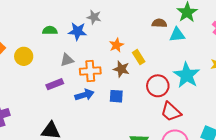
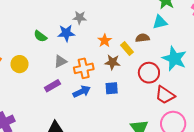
brown semicircle: (159, 23) -> (143, 38), moved
green semicircle: (50, 30) -> (40, 36), turned -136

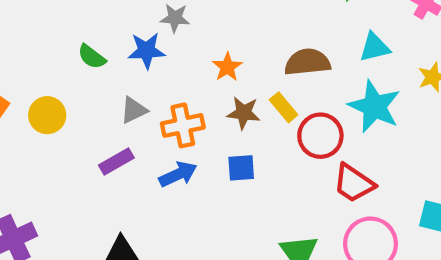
cyan triangle: (160, 22) -> (375, 47), moved
brown semicircle: (143, 38) -> (307, 62), size x1.5
yellow rectangle: (127, 49) -> (284, 107), moved

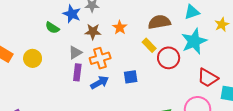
blue star: (146, 51) -> (72, 14), moved, turned 30
cyan star: (374, 106) -> (194, 41), turned 30
brown star: (244, 113) -> (93, 32), moved
purple rectangle: (116, 161) -> (77, 72), moved, turned -49
red trapezoid: (354, 183) -> (208, 78), moved

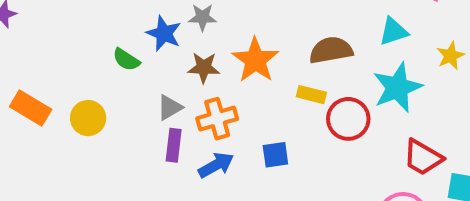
orange star: (120, 28) -> (255, 60), size x1.6
yellow rectangle: (149, 45) -> (311, 95), turned -32

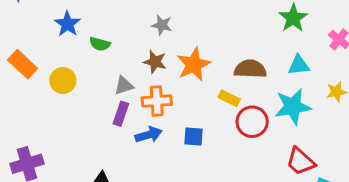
blue star: (164, 33) -> (67, 24), moved
green semicircle: (126, 60) -> (100, 44), turned -30

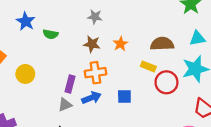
orange star: (194, 64) -> (120, 44), size x0.6
yellow circle: (63, 80) -> (25, 74), moved
gray triangle: (124, 86) -> (65, 105), moved

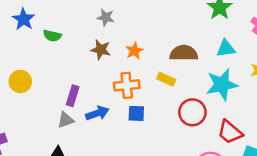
orange cross: (95, 73) -> (127, 85), moved
red circle: (166, 82) -> (192, 112), moved

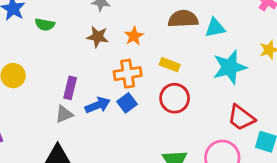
cyan triangle: (226, 48) -> (215, 28), moved
brown semicircle: (184, 53) -> (183, 19), moved
red circle: (192, 112) -> (175, 98), moved
blue square: (136, 113) -> (127, 103), moved, turned -36

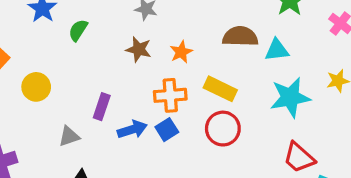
green semicircle: (45, 25) -> (78, 30), turned 108
yellow rectangle: (170, 65) -> (220, 89), size x1.4
gray triangle: (64, 114) -> (69, 136), moved

